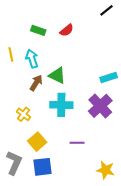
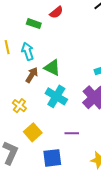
red semicircle: (67, 30) -> (56, 12), moved
cyan cross: (61, 105) -> (56, 96), turned 30
blue square: (42, 167) -> (52, 158), moved

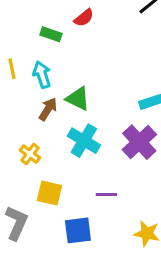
yellow square: (33, 132) -> (49, 193), turned -36

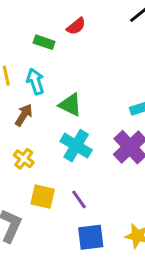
brown arrow: (48, 109) -> (24, 115), moved
purple line: (106, 195) -> (79, 199), moved, turned 54
blue square: (78, 230) -> (91, 237), moved

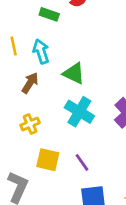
yellow cross: (24, 159) -> (30, 124), turned 30

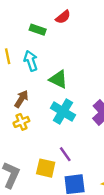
brown arrow: (30, 83) -> (21, 99), moved
yellow square: (48, 160) -> (46, 168), moved

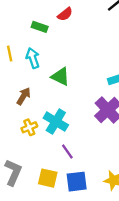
cyan cross: (63, 112) -> (56, 122), moved
yellow cross: (21, 122) -> (29, 127), moved
yellow square: (46, 168) -> (48, 178), moved

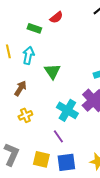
cyan arrow: (33, 58) -> (28, 55), turned 30
green triangle: (60, 77) -> (52, 71), turned 30
cyan cross: (56, 122) -> (67, 110), moved

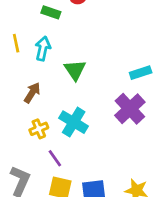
cyan cross: (67, 110) -> (74, 122), moved
purple line: (58, 136) -> (55, 158), moved

